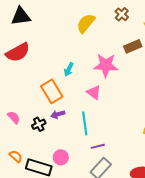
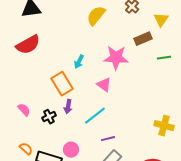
purple arrow: (58, 114) -> (68, 107), turned -64
cyan line: (85, 123) -> (95, 116), turned 60

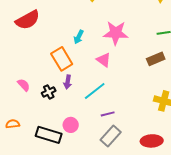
brown rectangle: (143, 39) -> (156, 59), moved
orange semicircle: (26, 149) -> (13, 124), moved, turned -48

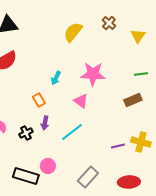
orange rectangle: (62, 59) -> (39, 100), size x0.6
purple line: (108, 114) -> (118, 146), moved

